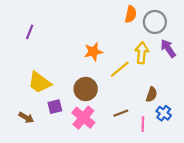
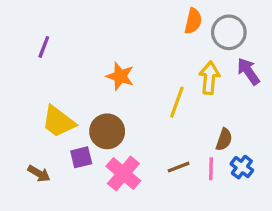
orange star: (93, 52) -> (120, 76), moved, turned 30
yellow line: (120, 69) -> (177, 102), turned -30
brown circle: (86, 89) -> (107, 131), moved
pink line: (143, 124) -> (211, 169), moved

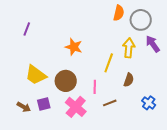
brown semicircle: (224, 139) -> (129, 80), moved
purple square: (81, 157) -> (44, 104), moved
pink line: (211, 169) -> (95, 87), moved

